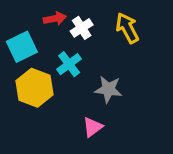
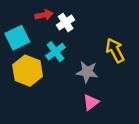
yellow arrow: (127, 28) -> (115, 50), moved
pink triangle: (93, 127) -> (91, 102), moved

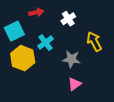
white cross: (66, 22) -> (68, 19), moved

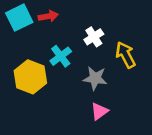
white cross: (68, 19) -> (94, 37), moved
cyan square: (14, 31) -> (19, 18), moved

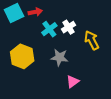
cyan cross: (61, 56) -> (49, 29), moved
gray star: (95, 78) -> (59, 57), moved

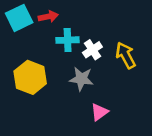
white cross: (69, 27) -> (92, 50), moved
cyan cross: (49, 29) -> (68, 40), turned 35

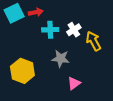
white cross: (92, 50) -> (74, 30), moved
yellow hexagon: (30, 77) -> (22, 71), moved

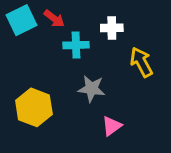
red arrow: (36, 12) -> (54, 19), turned 48
white cross: (74, 30) -> (112, 28), moved, turned 32

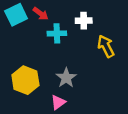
gray star: (92, 89) -> (66, 78), moved, turned 30
pink triangle: (112, 126) -> (58, 102), moved

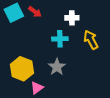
cyan cross: (57, 33) -> (60, 39), moved
pink triangle: (58, 102) -> (37, 88), moved

